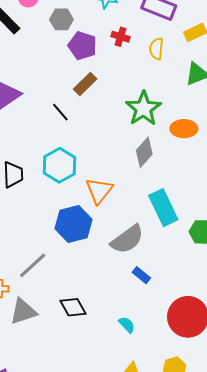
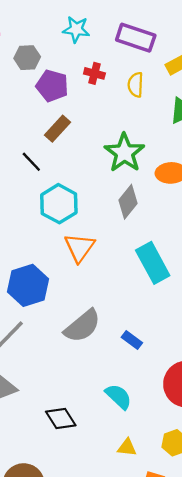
cyan hexagon: (60, 165) -> (59, 204), moved
blue hexagon: (74, 224) -> (28, 285), moved
gray semicircle: (127, 239) -> (82, 326), moved
black diamond: (73, 307) -> (61, 419), moved
cyan semicircle: (127, 325) -> (119, 397), size x1.4

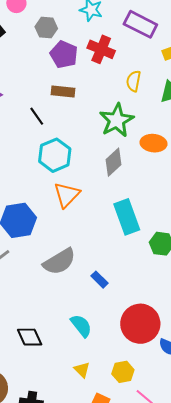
red cross: (94, 73) -> (101, 49), size x1.5
yellow semicircle: (136, 85) -> (134, 81), moved
brown rectangle: (58, 129) -> (63, 91), turned 45
yellow triangle: (127, 447) -> (82, 370), turned 30

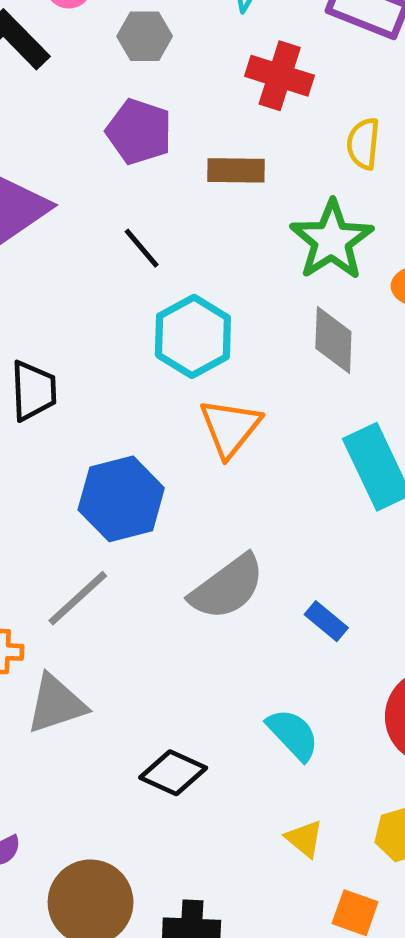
purple pentagon: (64, 54) -> (139, 132), moved
brown rectangle: (63, 91) -> (236, 170), moved
gray diamond: (113, 162) -> (333, 340), turned -40
black diamond: (30, 337) -> (173, 773), turned -36

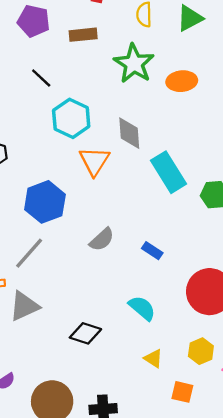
gray diamond: (333, 340) -> (129, 133), moved
gray semicircle: (227, 587) -> (102, 239), size x0.7

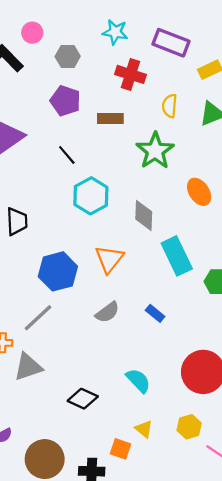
orange ellipse: (182, 81) -> (199, 192), moved, turned 56
orange triangle: (94, 161) -> (109, 259), moved
blue rectangle: (152, 251) -> (155, 313), moved
orange square: (182, 392) -> (120, 449), moved

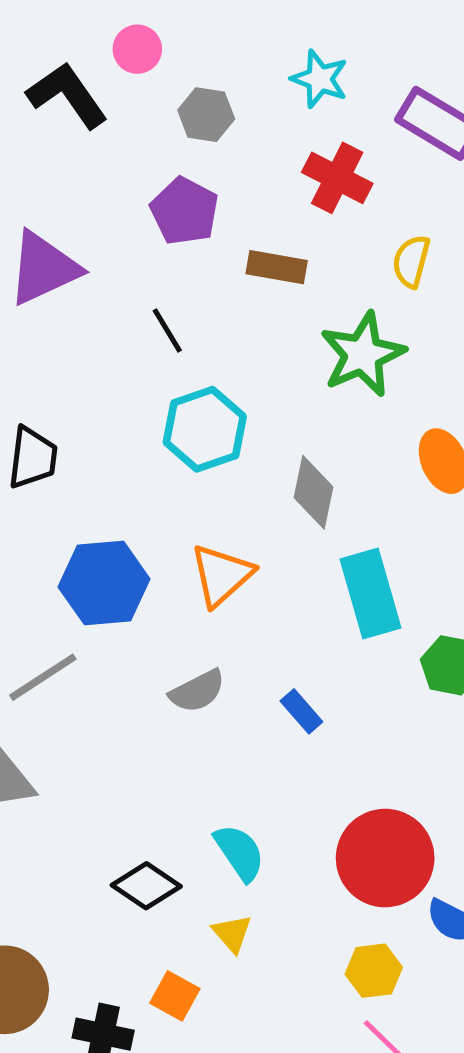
black diamond: (83, 399) -> (146, 886), moved
yellow hexagon: (189, 427) -> (374, 971), moved
yellow triangle: (144, 429) -> (232, 933), moved

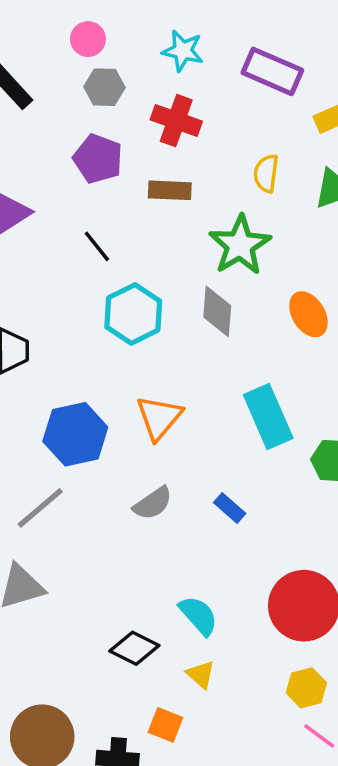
pink circle: (137, 49) -> (88, 39), moved
red cross: (337, 178) -> (176, 121), moved
gray diamond: (314, 492) -> (217, 311), moved

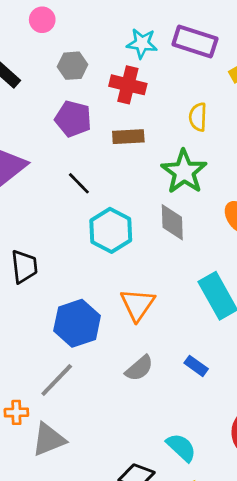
pink circle: (88, 39) -> (42, 20), moved
cyan star: (183, 51) -> (142, 43), moved

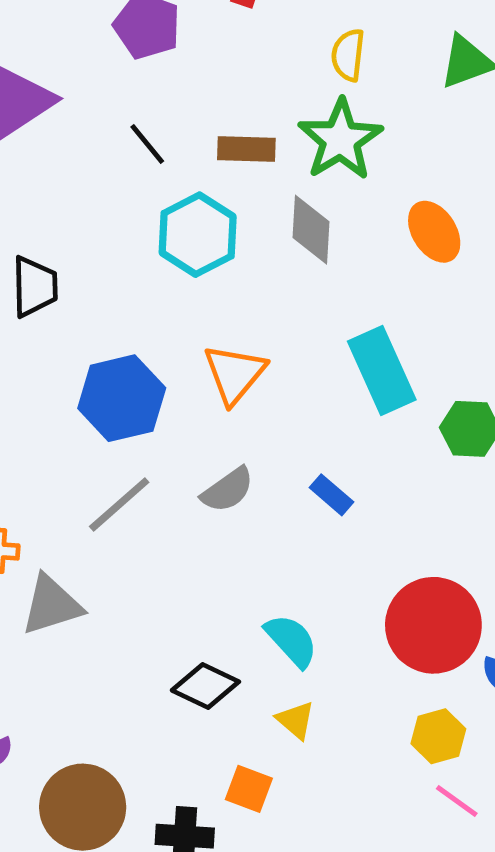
yellow semicircle: (198, 117) -> (348, 55), moved
brown rectangle: (128, 137) -> (246, 149), moved
gray line: (57, 380) -> (119, 504), moved

